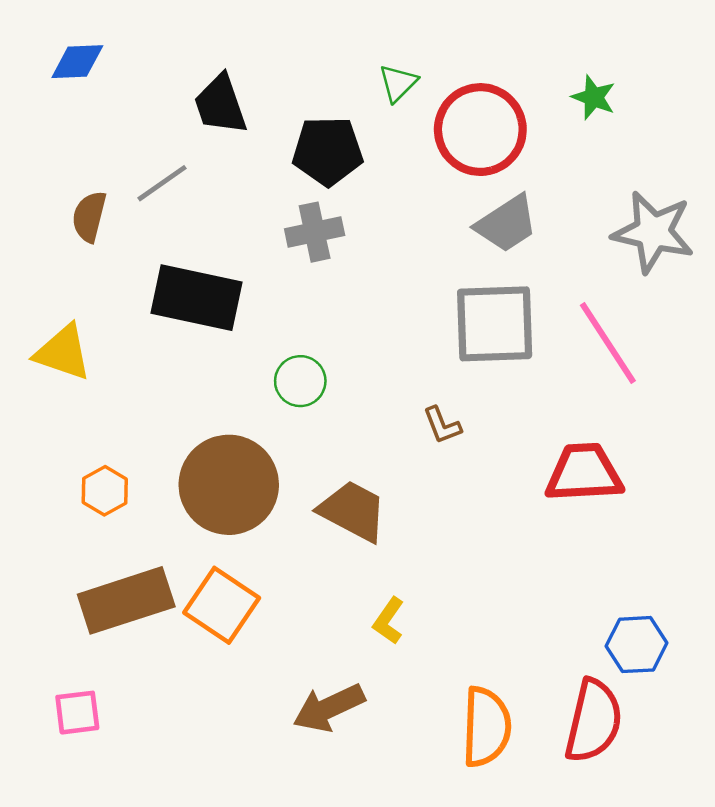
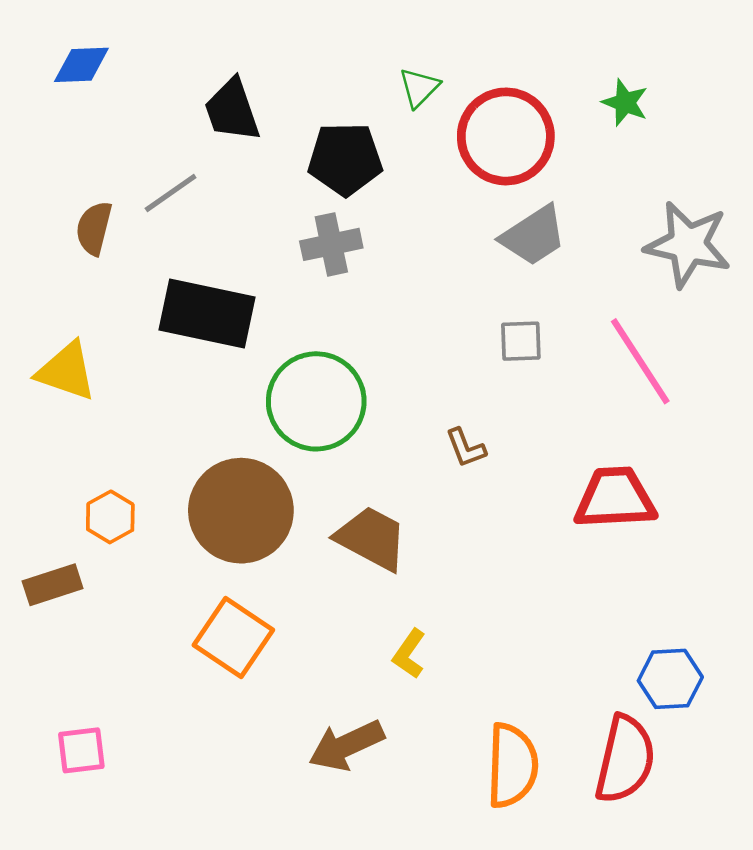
gray square: (495, 324) -> (521, 341), size x0.5
green circle: (300, 381) -> (316, 401), size x1.8
brown rectangle: (126, 600) -> (53, 585), moved, size x0.6

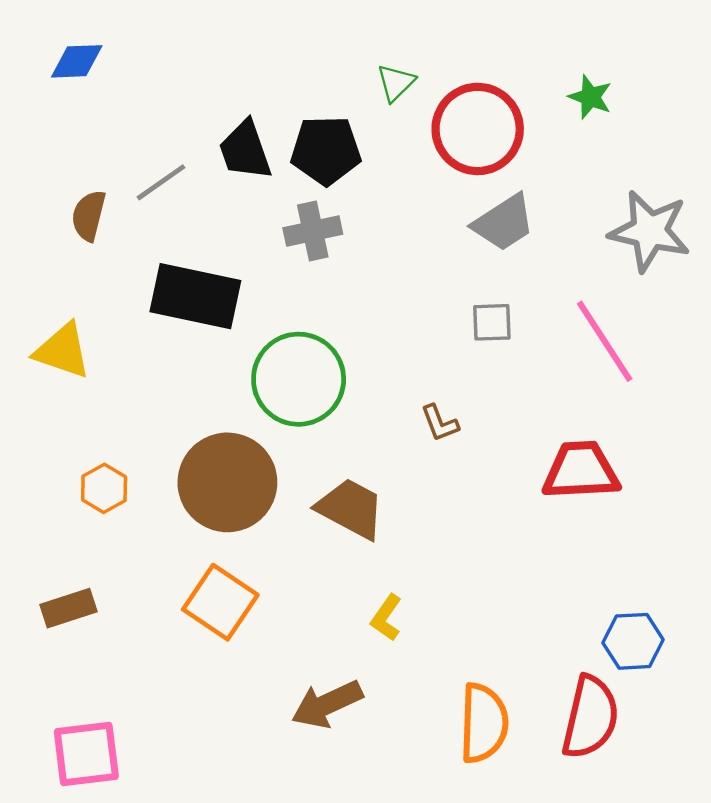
black trapezoid: (232, 110) -> (245, 150), moved
brown rectangle: (53, 585) -> (68, 608), moved
pink square: (81, 750) -> (86, 754), moved, size x1.5

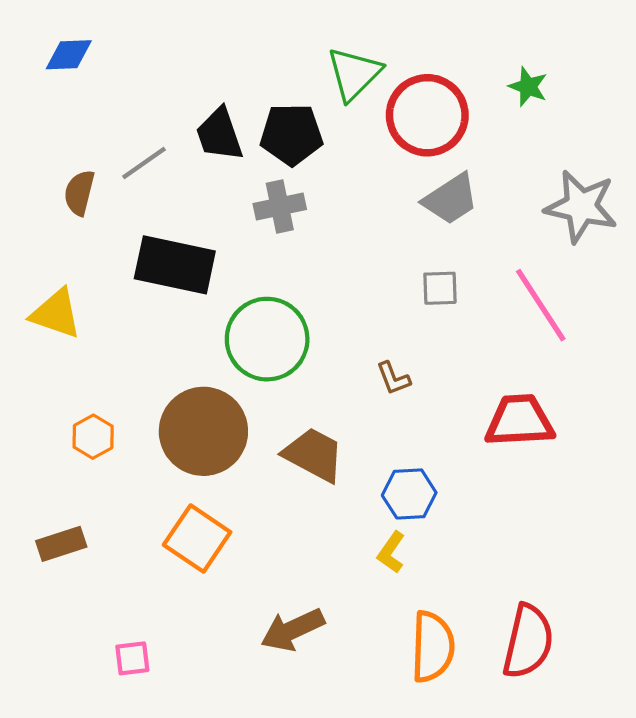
green triangle: (396, 83) -> (354, 74), size x1.6
yellow L-shape: (386, 618) -> (391, 552), moved
blue hexagon: (633, 641) -> (409, 494), moved
pink square: (86, 754) -> (132, 658), moved, size x0.6

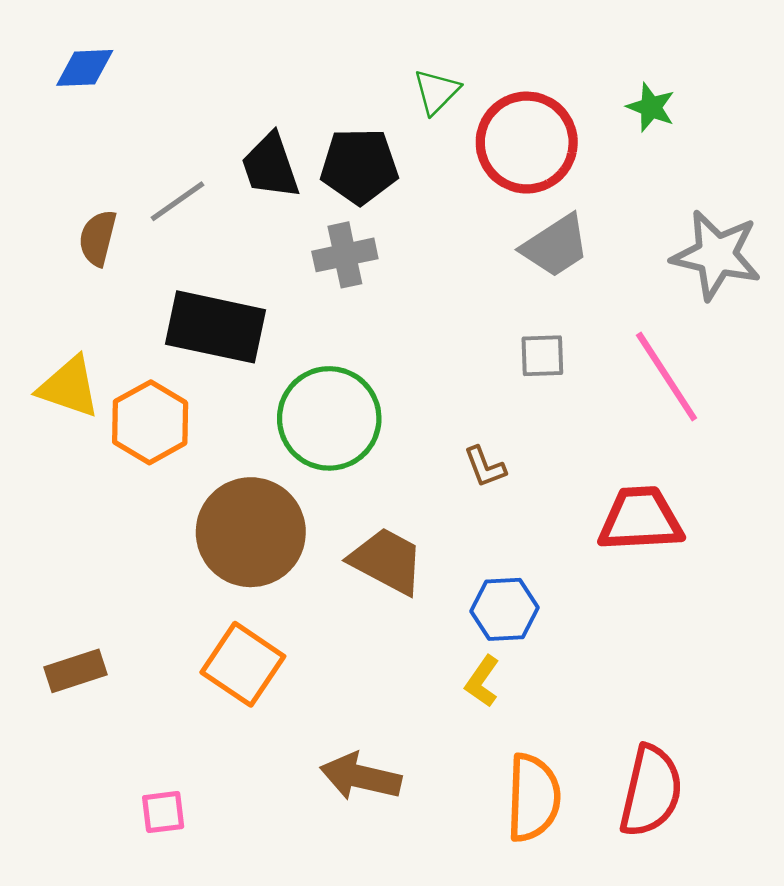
green triangle: (354, 74) -> (436, 92), size x0.7
orange hexagon: (93, 437) -> (150, 422), moved, size x1.5
brown arrow: (293, 630) -> (361, 777), turned 38

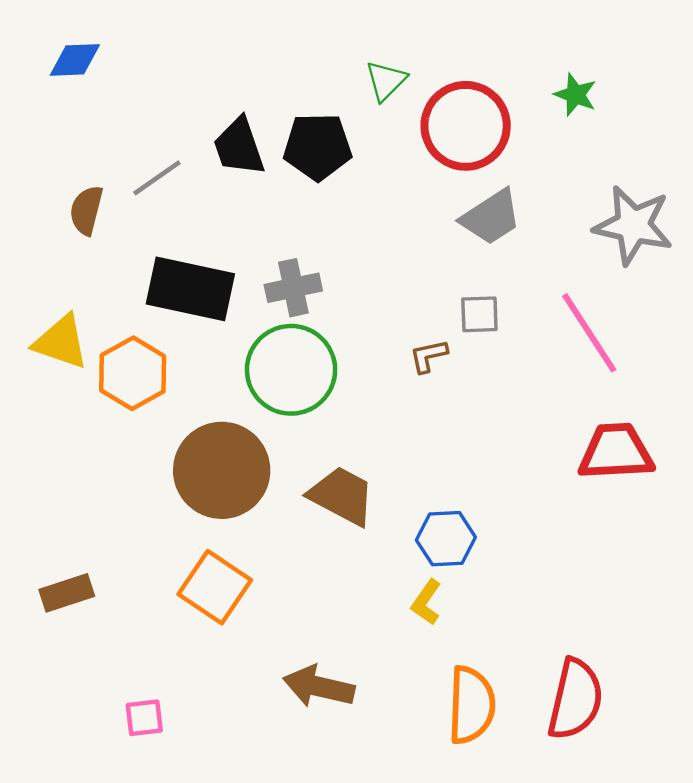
gray cross: (345, 255) -> (293, 288), moved
brown L-shape: (485, 467) -> (429, 356), moved, turned 99
red trapezoid: (640, 519) -> (616, 452), moved

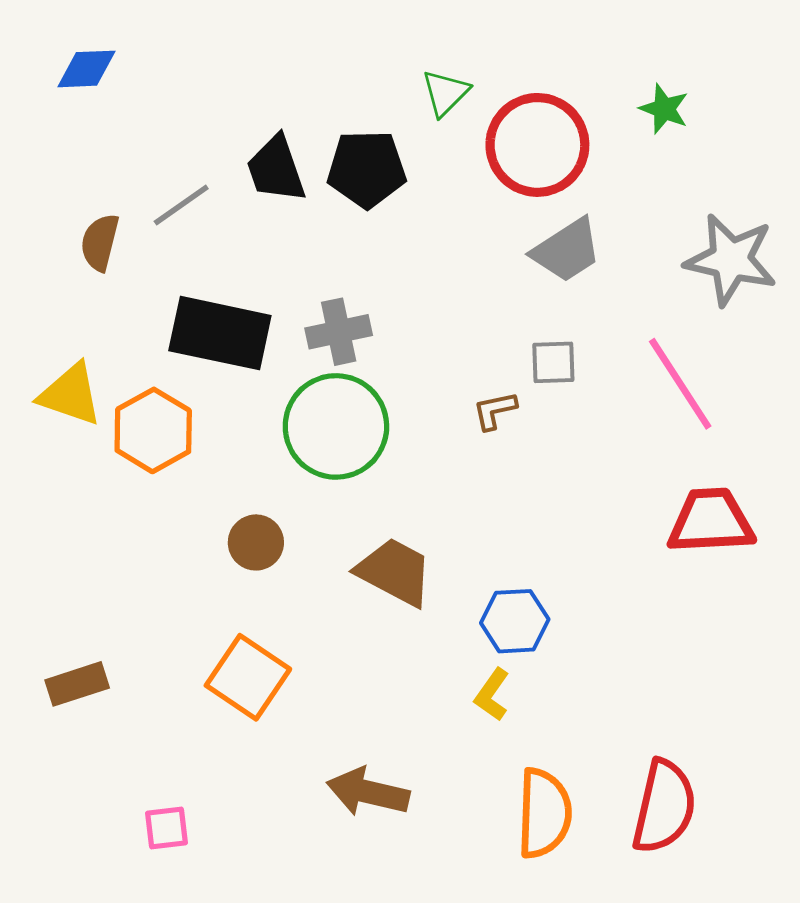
brown circle: (222, 470) -> (256, 542), size x0.5

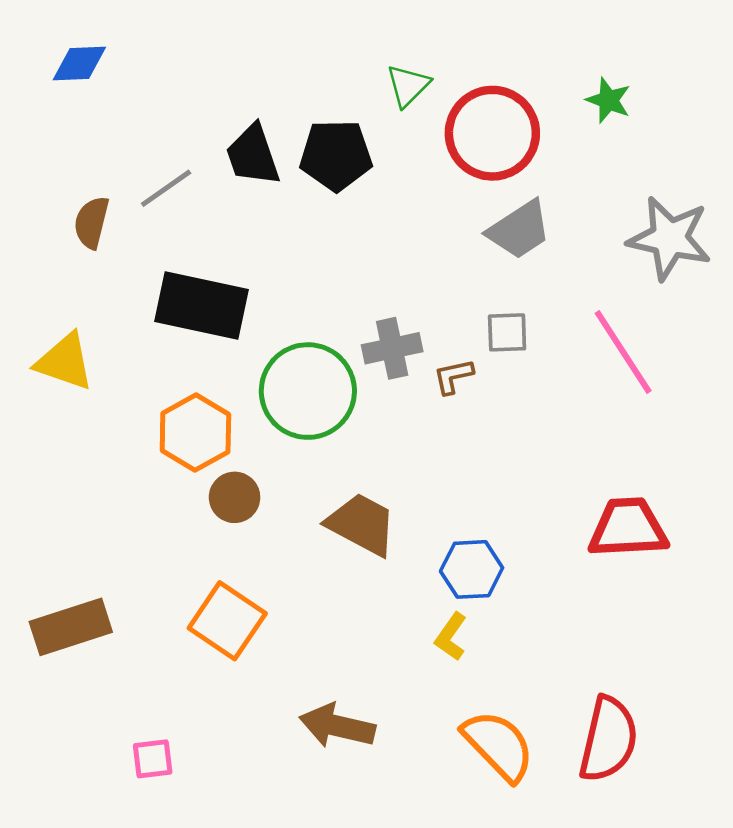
gray cross: (339, 332) -> (392, 348), moved
orange hexagon: (153, 430) -> (195, 433), moved
red trapezoid: (711, 521) -> (628, 528), moved
brown rectangle: (77, 684) -> (71, 627), size x1.4
orange semicircle: (544, 813) -> (498, 745), turned -46

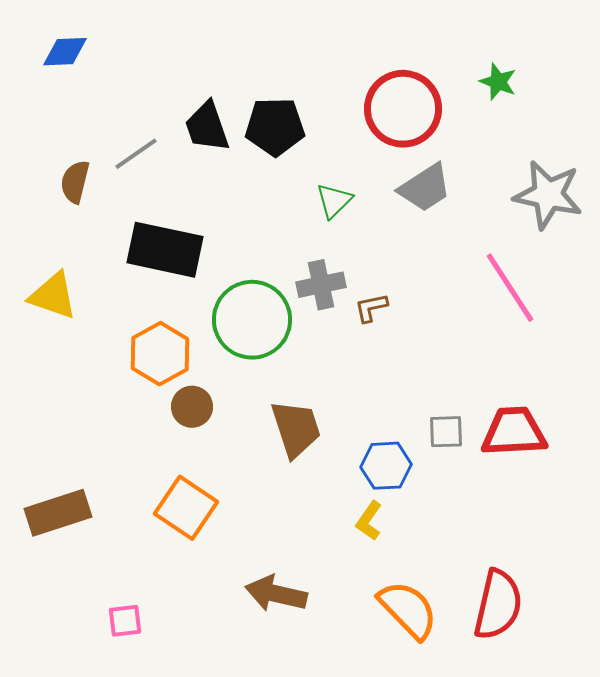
green triangle: (408, 86) -> (334, 201), moved
gray square: (507, 332) -> (446, 432), moved
brown trapezoid: (362, 524) -> (296, 429), turned 44

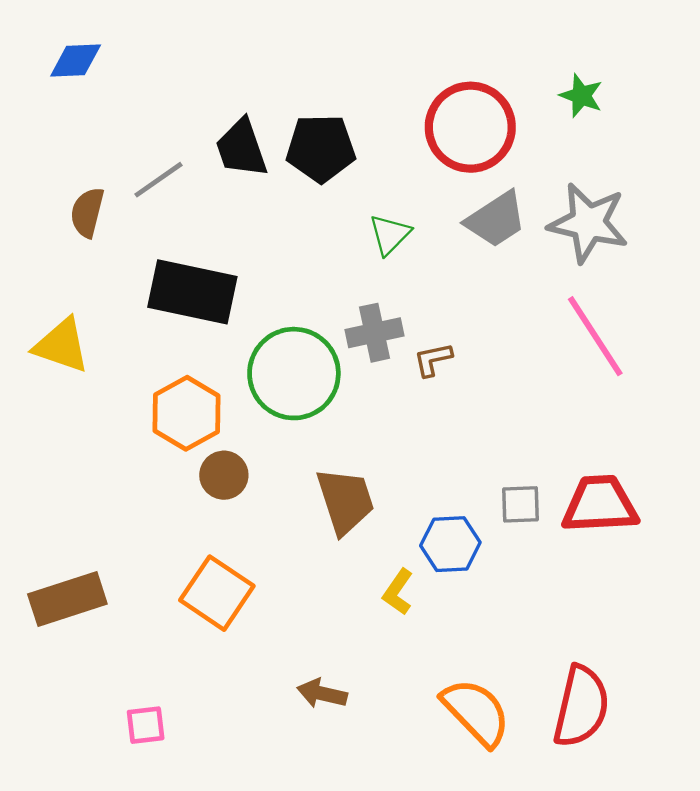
gray star: (548, 195) -> (588, 223), moved
yellow L-shape: (369, 521) -> (398, 592), moved
brown arrow: (276, 594) -> (322, 694), size x0.7

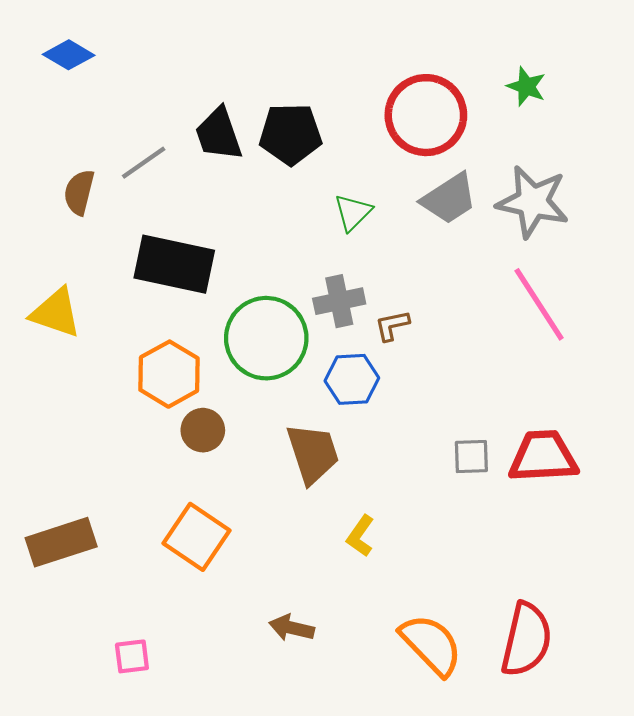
blue diamond: (76, 61) -> (69, 55), turned 33
blue hexagon: (450, 544) -> (352, 379), moved

